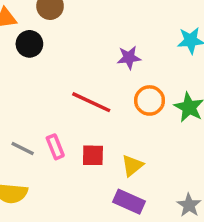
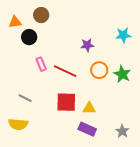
pink rectangle: (55, 147) -> (41, 64), moved
red square: (93, 155) -> (66, 102), size x1.5
yellow triangle: (132, 166) -> (89, 108), turned 40

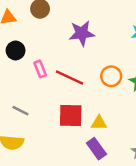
black circle: (29, 37) -> (16, 51), moved
purple star: (87, 45) -> (82, 33), moved, size x1.5
purple rectangle: (87, 129) -> (96, 149), turned 30

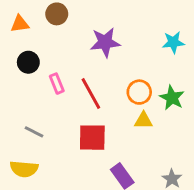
red line: (69, 77) -> (91, 94), turned 36
yellow triangle: (99, 123) -> (143, 121), moved

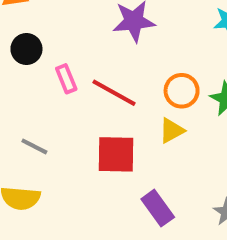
red line: (91, 94) -> (114, 93), turned -32
yellow triangle: (143, 121) -> (172, 131), moved, turned -30

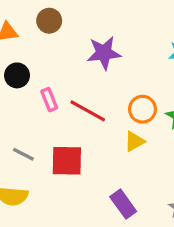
red square: (116, 154) -> (67, 161), moved

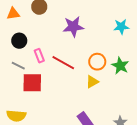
gray line: (23, 154) -> (18, 66), moved
red square: (67, 161) -> (32, 83), moved

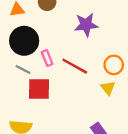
black circle: (19, 41) -> (24, 41), size x1.6
yellow triangle: (92, 82) -> (108, 88), turned -40

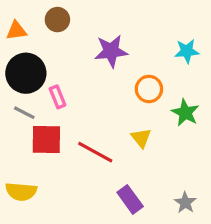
orange circle: (114, 65) -> (149, 89), moved
red line: (75, 66) -> (95, 152), moved

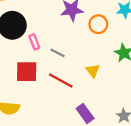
orange circle: (149, 89) -> (98, 24), moved
gray line: (24, 113) -> (57, 53), moved

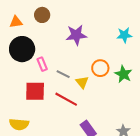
orange circle: (98, 24) -> (100, 68), moved
yellow triangle: (93, 71) -> (82, 82), moved

